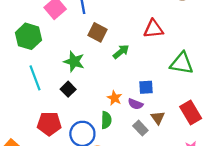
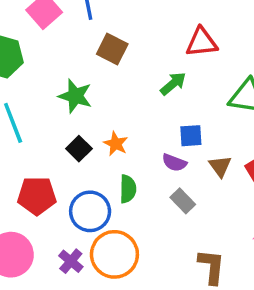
green arrow: (121, 52) -> (173, 84), moved
black square: (68, 89) -> (79, 149), moved
orange star: (114, 98) -> (116, 144), moved
brown triangle: (158, 118) -> (220, 166), moved

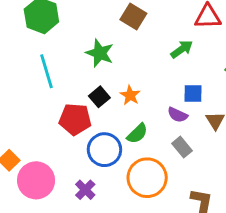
green semicircle: (128, 189) -> (137, 133), turned 40
red pentagon: (37, 196) -> (75, 119), moved
orange circle: (114, 254) -> (147, 178), moved

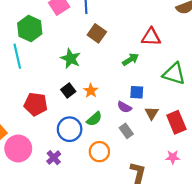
cyan line: (46, 71) -> (17, 56), moved
red pentagon: (75, 119) -> (36, 104), moved
orange circle: (147, 178) -> (99, 152), size x0.7

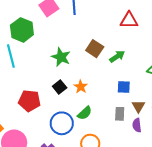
brown square: (97, 33) -> (95, 49), moved
red triangle: (151, 37) -> (129, 20), moved
purple semicircle: (124, 107) -> (137, 125), moved, turned 56
gray rectangle: (126, 131) -> (120, 114), moved, turned 40

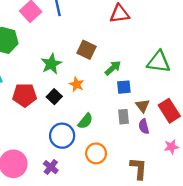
green arrow: (117, 56) -> (113, 68), moved
green star: (61, 57) -> (51, 64), turned 30
orange star: (81, 87) -> (77, 84), moved
red pentagon: (29, 101) -> (25, 95), moved

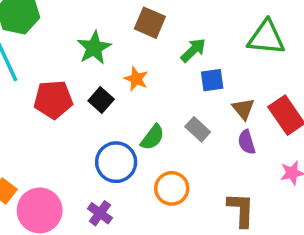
gray rectangle: (123, 117) -> (198, 129), moved, turned -40

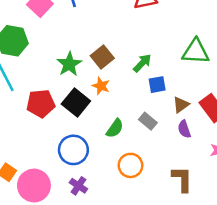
brown square: (150, 23) -> (102, 57), moved, turned 30
black square: (101, 100) -> (76, 102), size x1.5
brown triangle: (243, 109) -> (181, 105), turned 36
blue circle: (116, 162) -> (73, 150), moved

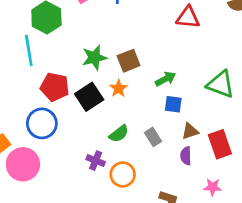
blue circle: (73, 150) -> (42, 123), moved
purple cross: (78, 186) -> (96, 161), moved, turned -30

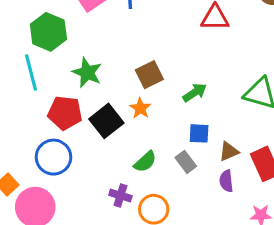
green star: (94, 58) -> (87, 73), moved, turned -30
blue square: (173, 104) -> (199, 133), moved

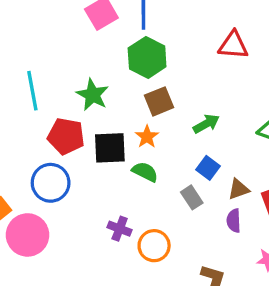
green hexagon: (48, 32) -> (147, 57), moved
black square: (106, 121) -> (110, 148), turned 32
blue square: (199, 133) -> (208, 168), turned 30
green semicircle: (145, 162) -> (145, 172), moved, turned -115

